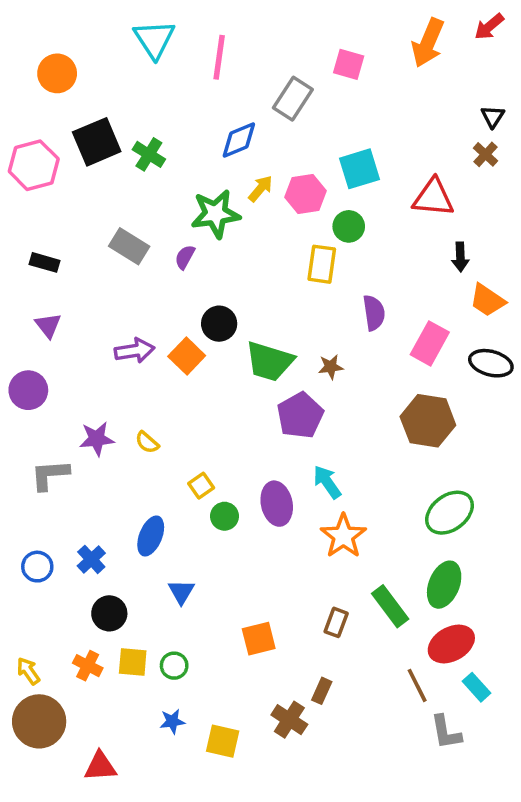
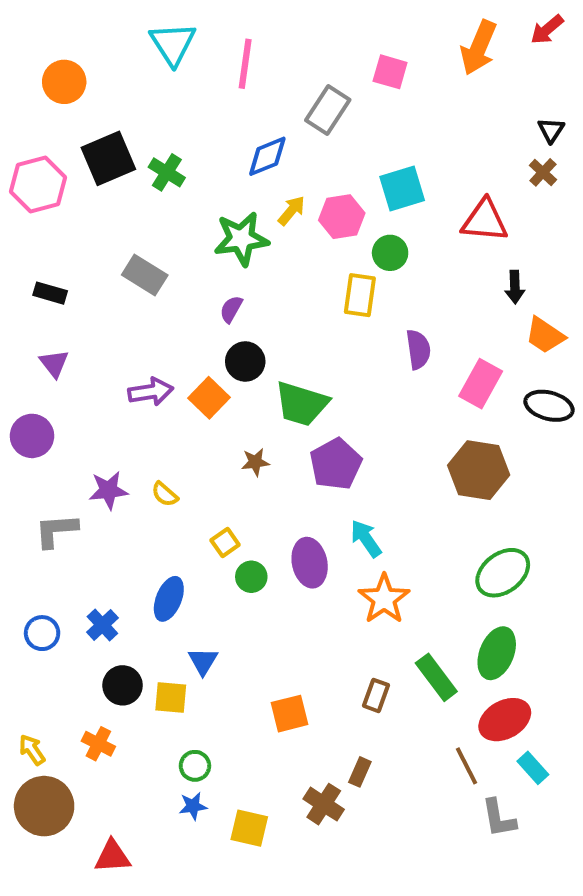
purple semicircle: (185, 257) -> (231, 309), moved
brown star: (331, 367) -> (255, 462), moved
yellow square: (133, 662) -> (171, 697), moved
green circle: (174, 666) -> (195, 766), moved

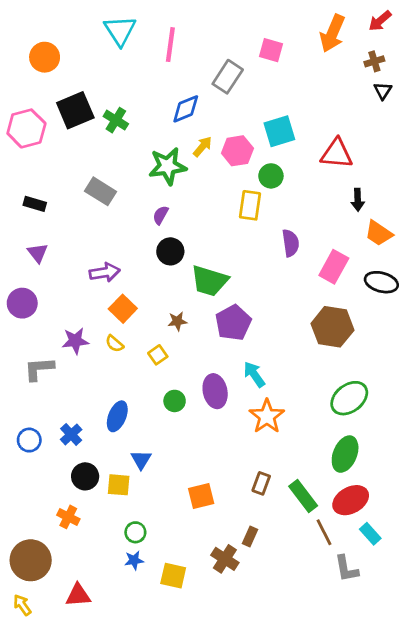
brown cross: (543, 172) -> (374, 61), moved, turned 30
orange square: (209, 398) -> (123, 309), moved
yellow square: (225, 543) -> (158, 355), moved
green rectangle: (436, 677) -> (303, 496), moved
yellow arrow: (32, 750) -> (22, 605), moved

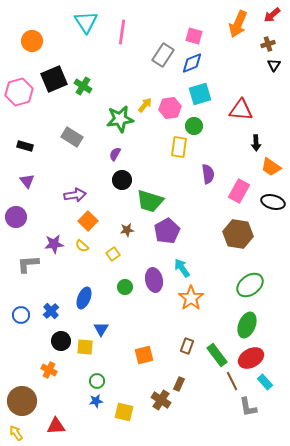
blue diamond: (186, 109) -> (192, 63), moved

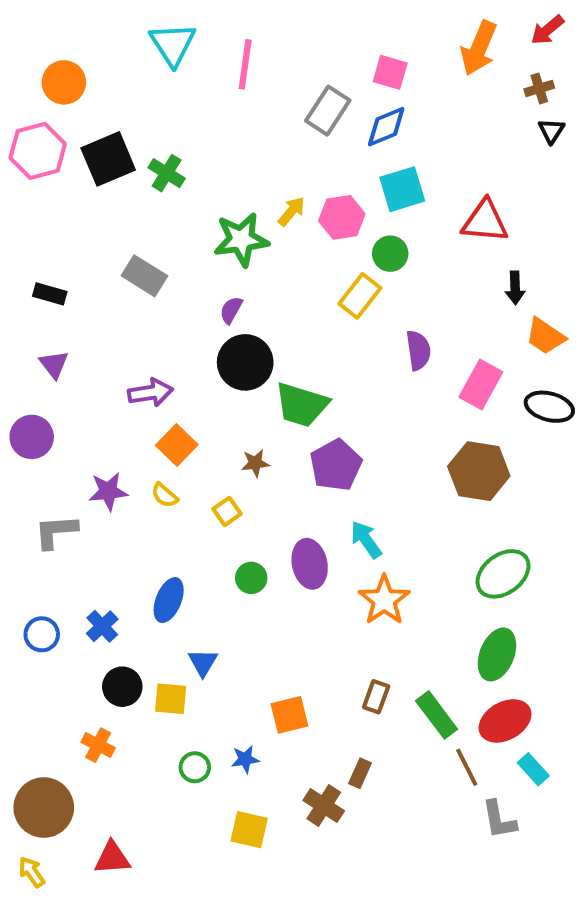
pink hexagon: (19, 92) -> (38, 151), moved
yellow rectangle: (179, 147) -> (360, 296), turned 30
black circle: (122, 180) -> (245, 362), size x1.4
blue star: (96, 401) -> (245, 759), moved

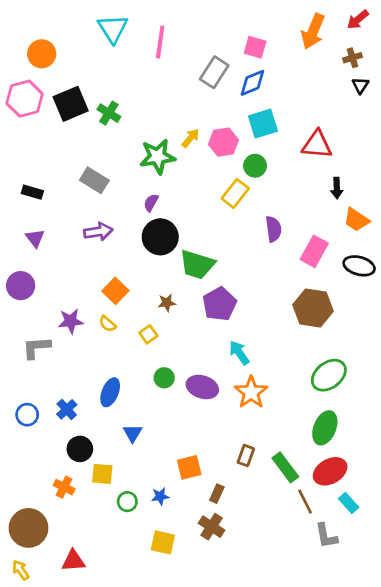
purple arrow: (150, 393) -> (98, 232), moved
purple ellipse: (310, 564) -> (202, 387), moved, turned -60
yellow square: (171, 699) -> (102, 474), moved
brown rectangle: (360, 773) -> (217, 494), moved

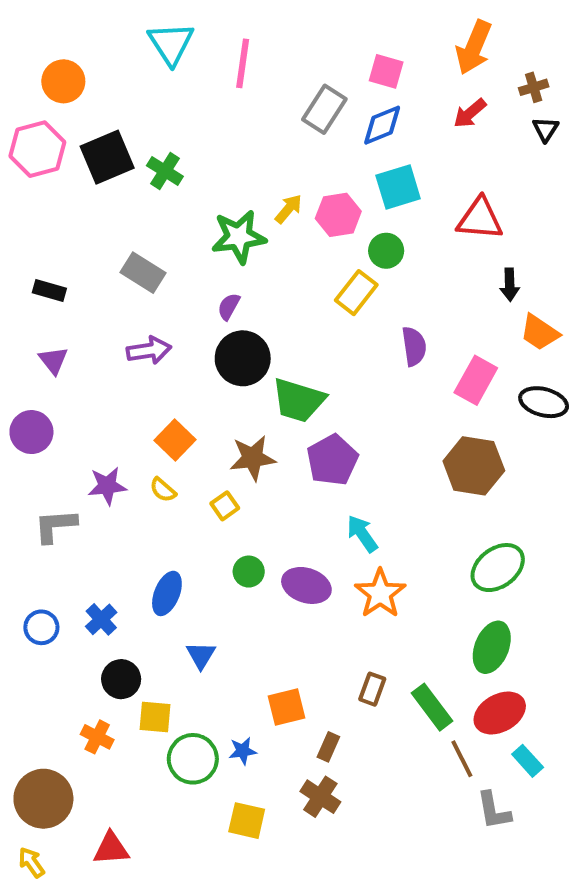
red arrow: (358, 20) -> (470, 113), moved
brown star: (167, 303) -> (253, 458), size x1.6
green circle: (127, 502) -> (193, 759), size x1.6

